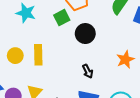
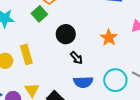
black circle: (85, 34) -> (66, 34), moved

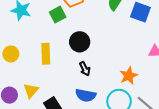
orange star: (109, 38) -> (129, 76), moved
yellow rectangle: (26, 54) -> (46, 54), moved

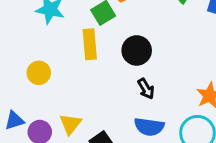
yellow rectangle: (46, 54) -> (90, 44), moved

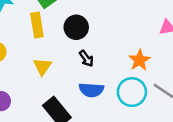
yellow triangle: (70, 124) -> (42, 67), moved

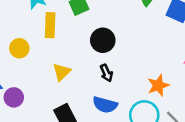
yellow rectangle: (37, 25) -> (50, 25), moved

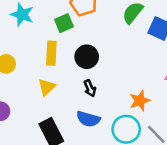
yellow rectangle: (50, 25) -> (51, 53), moved

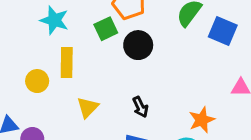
yellow rectangle: (51, 53) -> (67, 62), moved
black circle: (87, 57) -> (138, 45), moved

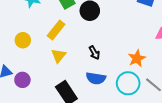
yellow rectangle: (67, 62) -> (56, 30), moved, turned 42

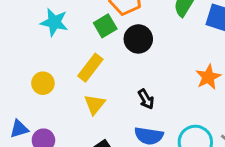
orange star: (137, 58) -> (208, 77), moved

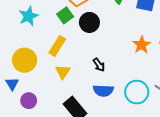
cyan star: (54, 22) -> (29, 16), turned -30
yellow circle: (43, 83) -> (25, 60), size x1.5
blue triangle: (19, 129) -> (12, 84), moved, turned -40

